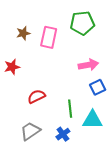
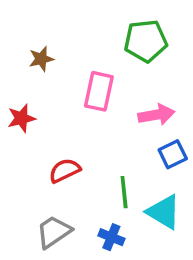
pink rectangle: (49, 37) -> (99, 91), moved
cyan triangle: (92, 120) -> (164, 212), turned 30
blue cross: (63, 134) -> (111, 237), turned -32

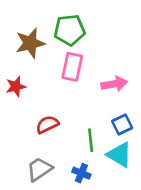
green pentagon: (146, 41) -> (70, 30), moved
brown star: (41, 59) -> (30, 43), size x1.6
blue square: (173, 154) -> (122, 125), moved

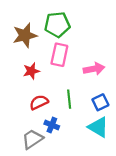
red star: (16, 86) -> (31, 71), moved
green line: (91, 140) -> (69, 99), moved
blue cross: (81, 173) -> (52, 125), moved

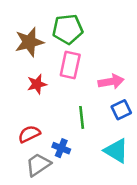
red semicircle: (39, 102) -> (29, 134), moved
blue square: (100, 102) -> (121, 110), moved

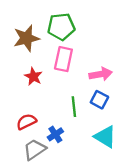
red star: (37, 84) -> (33, 76), turned -30
blue square: (121, 110) -> (99, 100), moved, turned -36
blue cross: (61, 148) -> (55, 134), turned 35

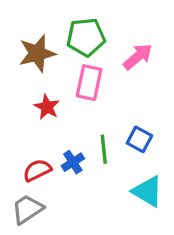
pink arrow: (101, 74) -> (138, 57), moved, turned -30
blue cross: (55, 134) -> (73, 162), moved
gray trapezoid: (35, 149) -> (27, 209), moved

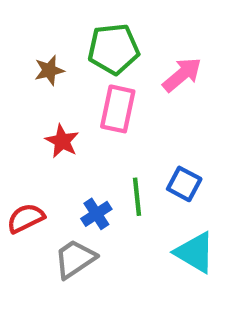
brown star: (37, 53) -> (49, 70), size x0.6
red semicircle: (37, 170) -> (26, 218), moved
gray trapezoid: (27, 209) -> (75, 259), moved

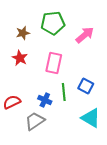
pink rectangle: (118, 109) -> (54, 63), moved
red star: (62, 141) -> (20, 58), moved
blue cross: (96, 214) -> (45, 100), turned -32

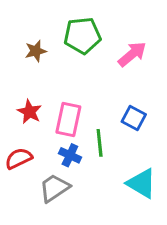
red star: (20, 58) -> (29, 112), moved
pink rectangle: (54, 63) -> (68, 120), moved
blue square: (86, 86) -> (134, 118), moved

